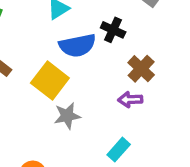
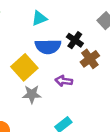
brown cross: (141, 69) -> (90, 59), moved
purple arrow: (130, 100) -> (64, 81), moved

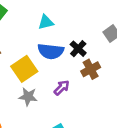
purple arrow: (64, 81) -> (62, 88), turned 119

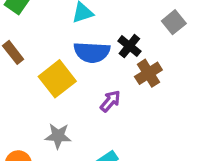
gray star: (28, 97) -> (58, 136), moved

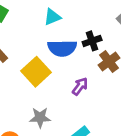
black cross: (129, 46) -> (92, 41), turned 36

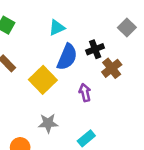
blue semicircle: (62, 48) -> (67, 57), turned -64
purple arrow: (80, 86) -> (85, 93), turned -48

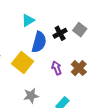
gray square: (127, 28) -> (80, 30), moved
brown cross: (112, 68) -> (79, 68), moved

